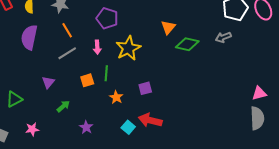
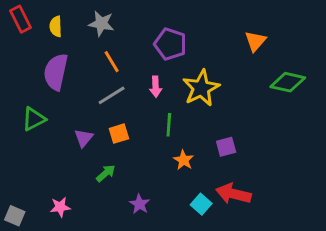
orange triangle: (168, 27) -> (255, 41), moved
orange square: (87, 80) -> (119, 134), moved
green triangle: (14, 99) -> (34, 119), moved

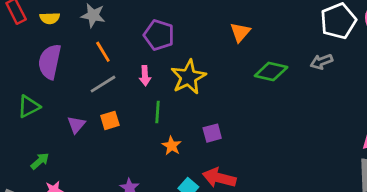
yellow semicircle: (56, 26) -> (50, 18), turned -90
green arrow: (106, 173) -> (40, 161), moved

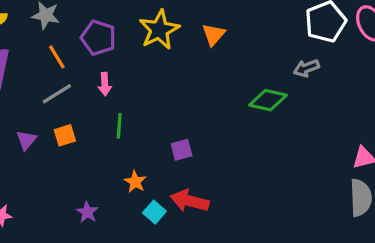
purple pentagon: (159, 35) -> (98, 38), moved
green diamond: (271, 71) -> (268, 100), moved
yellow star: (188, 77) -> (159, 30), moved
orange star: (172, 146) -> (135, 182), moved

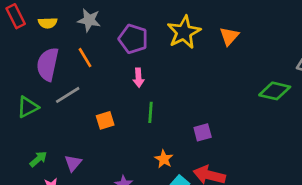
orange line: (57, 57) -> (85, 58), moved
gray line: (57, 94) -> (68, 95), moved
purple triangle: (26, 140) -> (73, 163), moved

